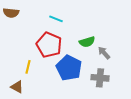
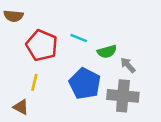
cyan line: (56, 19) -> (79, 38), moved
red pentagon: (49, 45) -> (42, 45), moved
gray cross: (100, 78) -> (123, 96), size x1.4

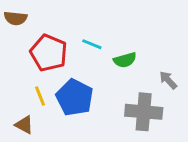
gray arrow: (128, 65) -> (168, 80), moved
yellow line: (34, 82) -> (40, 96), turned -35
blue pentagon: (85, 84) -> (75, 97), moved

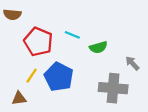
yellow line: (40, 96) -> (32, 76), turned 56
brown triangle: (24, 125) -> (19, 98), turned -35

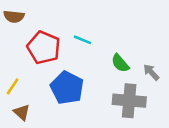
green semicircle: (98, 47) -> (120, 63), moved, turned 66
yellow line: (32, 76) -> (13, 86), moved
brown triangle: (19, 98) -> (22, 112), turned 49

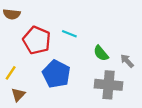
brown triangle: (22, 112) -> (18, 95), turned 32

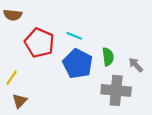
green semicircle: (101, 53) -> (108, 57), turned -147
blue pentagon: (56, 74) -> (78, 64), moved

